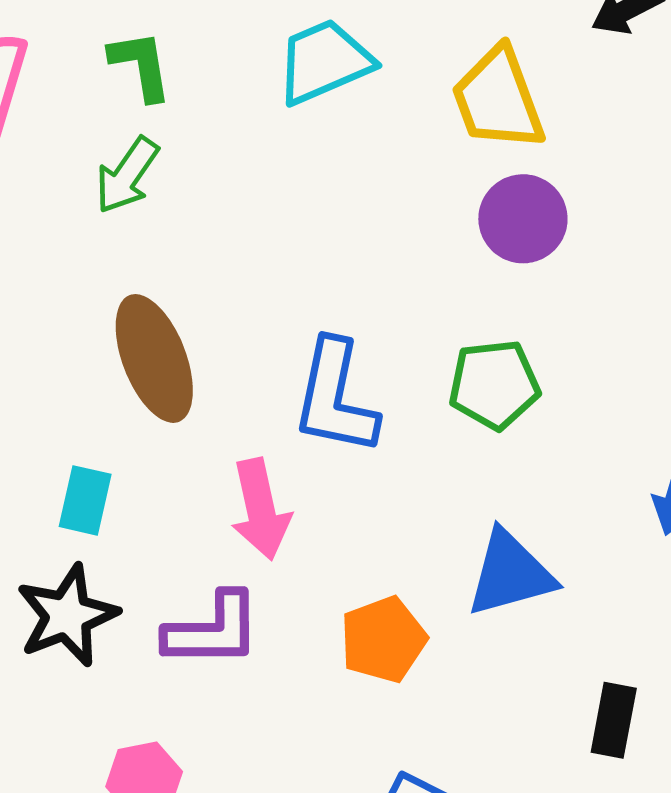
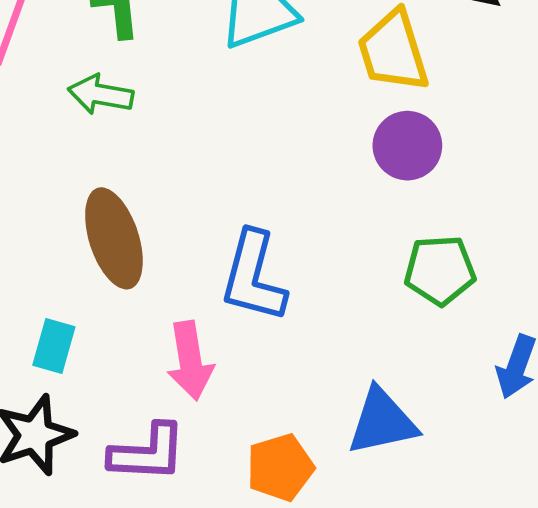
green arrow: (127, 175) -> (101, 94), turned 62
green pentagon: (494, 385) -> (440, 270), moved

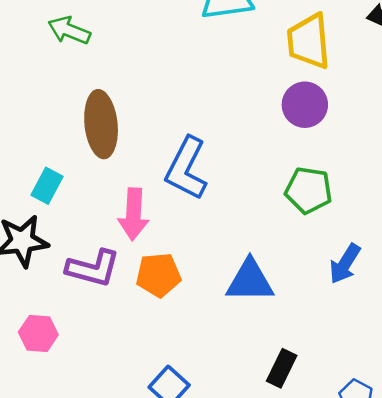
green arrow: (101, 94) -> (69, 30), moved
orange pentagon: (280, 467) -> (158, 275), moved

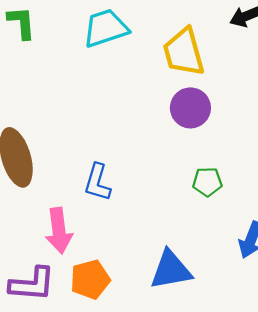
blue L-shape: (186, 168) -> (97, 182), size x0.7
green pentagon: (309, 190) -> (207, 182), size x0.7

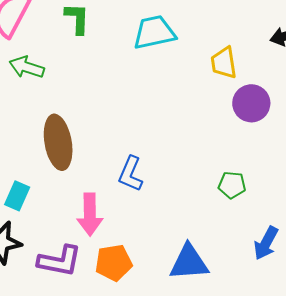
yellow trapezoid: (184, 52) -> (224, 63), size x0.7
purple circle: (190, 108) -> (251, 103), moved

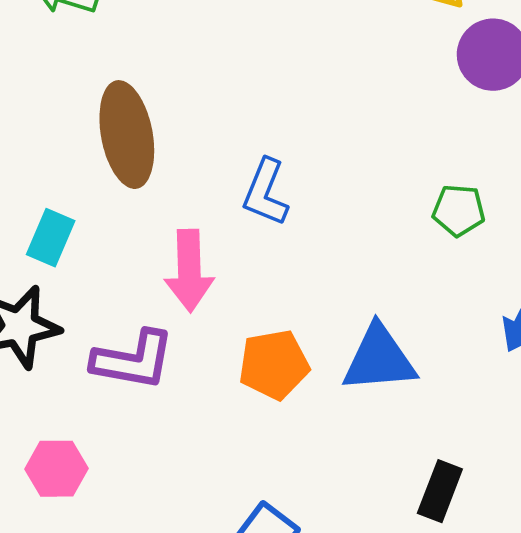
orange pentagon: (114, 263) -> (274, 365), moved

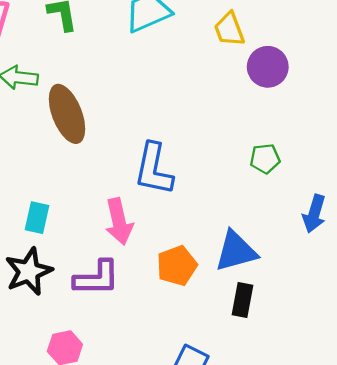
brown ellipse: (127, 135) -> (67, 114), moved
blue L-shape: (266, 192) -> (154, 169), size x1.4
black rectangle: (440, 491) -> (242, 300), moved

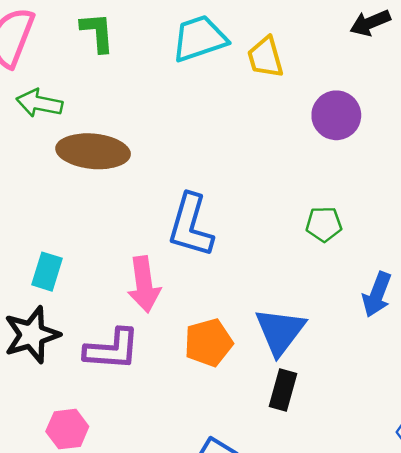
yellow trapezoid: (229, 29) -> (265, 57), moved
brown ellipse: (67, 114) -> (93, 151), turned -68
blue triangle: (236, 251) -> (280, 331), turned -42

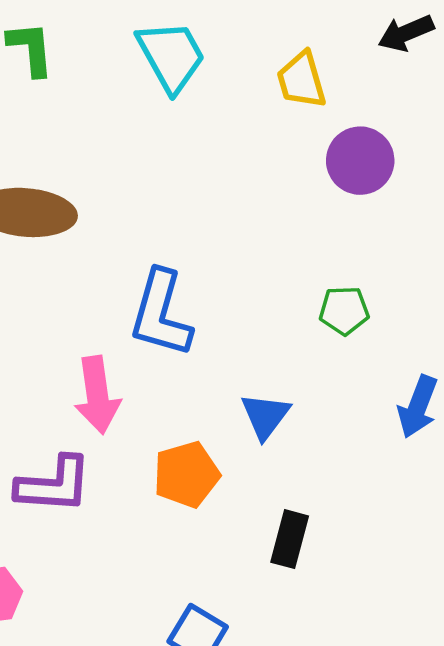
cyan trapezoid: (199, 38) -> (171, 56), turned 80
yellow trapezoid: (265, 57) -> (301, 80), moved
blue triangle: (280, 331) -> (265, 416), moved, size x0.7

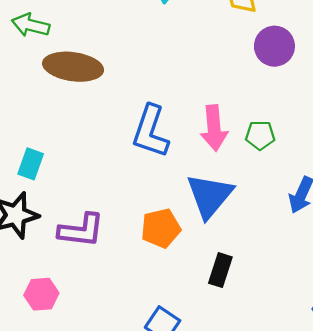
pink arrow: (97, 395) -> (214, 128), moved
blue triangle: (265, 416) -> (210, 196), size x1.6

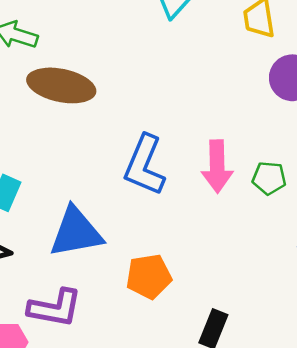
blue triangle: (210, 196) -> (76, 232), moved, turned 36
purple L-shape: (81, 230) -> (55, 308), moved

